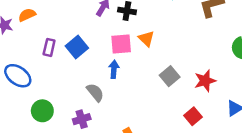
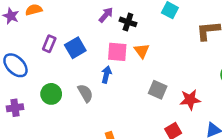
gray square: (170, 76) -> (158, 90), turned -36
green circle: (42, 111) -> (51, 94), moved
purple cross: (82, 119) -> (15, 108), moved

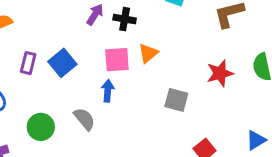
orange triangle: (142, 51) -> (148, 53), turned 35
red star: (190, 100) -> (220, 73), moved

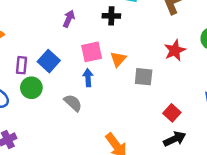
black cross: (125, 19) -> (111, 16), moved
orange triangle: (148, 53) -> (118, 59), moved
green circle: (41, 127) -> (31, 88), moved

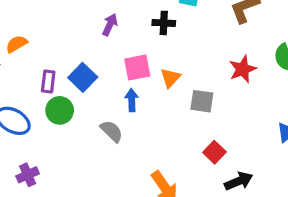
red square: (172, 113) -> (214, 152), moved

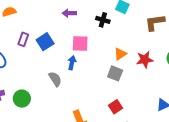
purple arrow: (110, 25) -> (69, 13), turned -128
orange triangle: (170, 78) -> (120, 54), moved
green circle: (60, 110) -> (22, 99), moved

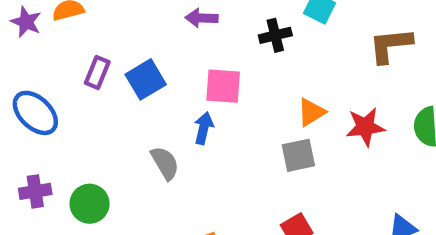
black cross: (103, 20) -> (275, 35), turned -32
gray square: (115, 73) -> (298, 155), turned -35

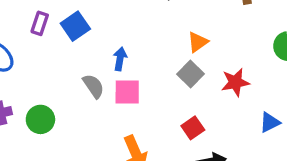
pink square: (223, 86) -> (127, 92), moved
red star: (365, 127) -> (235, 82), moved
gray square: (298, 155) -> (190, 74), turned -30

